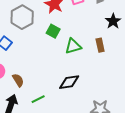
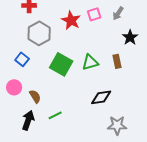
green square: (53, 31) -> (61, 64), moved, size x1.6
black diamond: (69, 82) -> (101, 97), moved

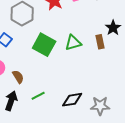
black star: (130, 37) -> (113, 28), moved
black diamond: (101, 97) -> (72, 100), moved

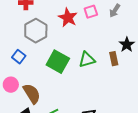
brown semicircle: (18, 77) -> (32, 94), size x1.5

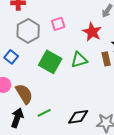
pink square: (91, 12) -> (58, 24), moved
red star: (68, 18) -> (92, 32), moved

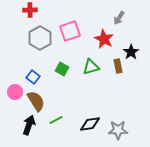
pink square: (58, 24) -> (70, 31), size x1.5
blue square: (11, 57) -> (33, 77), moved
green square: (50, 62) -> (62, 69), size x0.6

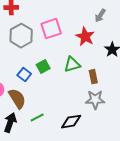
brown rectangle: (118, 66) -> (93, 77), moved
green square: (62, 69) -> (43, 67), turned 32
blue square: (33, 77) -> (24, 75), moved
gray star: (118, 130) -> (95, 100), moved

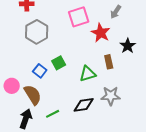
pink square: (51, 29) -> (79, 17), moved
green triangle: (72, 65) -> (88, 74), moved
brown rectangle: (93, 77) -> (109, 62), moved
black diamond: (71, 122) -> (84, 105), moved

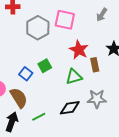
pink square: (79, 17) -> (65, 20), turned 30
gray hexagon: (37, 32) -> (38, 28), moved
red star: (101, 33) -> (79, 50), moved

